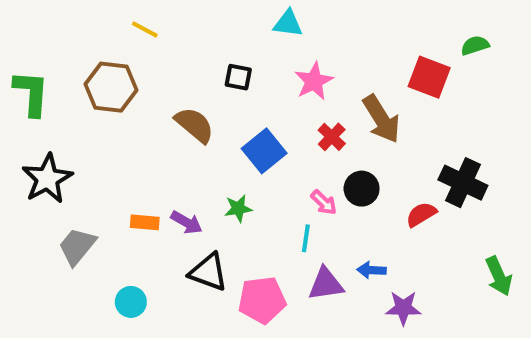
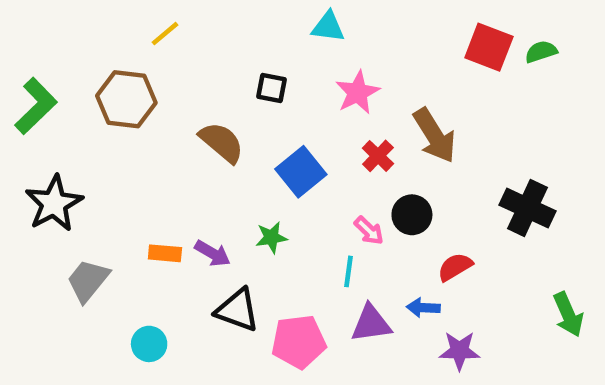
yellow line: (145, 29) -> (165, 34), turned -68
red square: (429, 77) -> (489, 47), moved
green L-shape: (31, 93) -> (36, 106), turned 42
red semicircle: (421, 214) -> (455, 267), moved

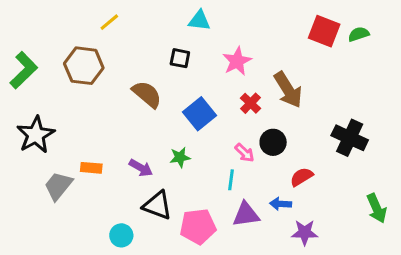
cyan triangle: (328, 27) -> (199, 21), moved
orange rectangle: (165, 253) -> (91, 168), moved
cyan circle: (149, 344) -> (121, 235), moved

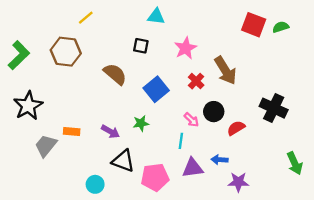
red semicircle: (302, 177) -> (236, 128), moved

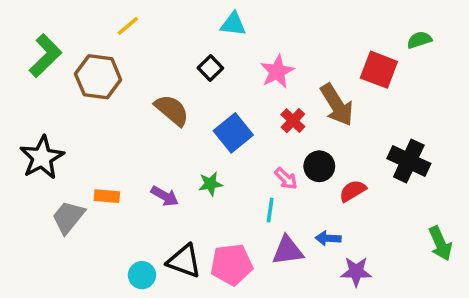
red square: (254, 25) -> (379, 70), moved
black square: (141, 46) -> (210, 68), turned 35
green L-shape: (19, 55) -> (45, 56), moved
black triangle: (123, 161) -> (184, 261), moved

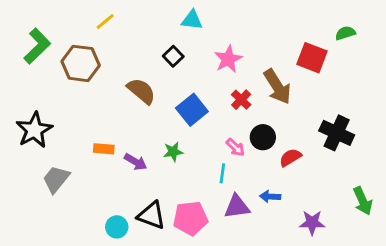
orange rectangle: (107, 196) -> (104, 149), moved
purple star: (356, 272) -> (312, 223), moved

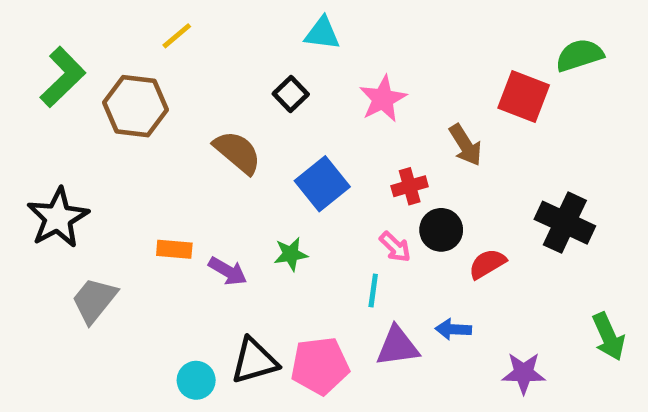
green semicircle: (345, 33) -> (579, 55), size x1.4
brown arrow: (277, 87) -> (465, 145), size x0.7
red cross: (241, 100) -> (410, 186), moved, turned 30
black triangle: (151, 215) -> (254, 361), turned -36

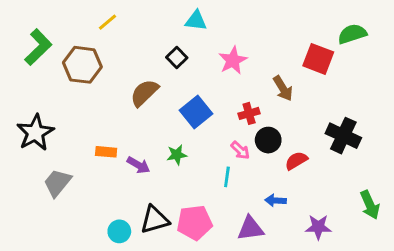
brown semicircle: (237, 152) -> (144, 93), turned -84
purple triangle: (397, 346) -> (250, 228), moved

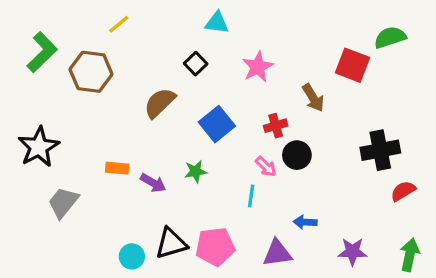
black cross: (343, 136) -> (380, 150), turned -36
red semicircle: (296, 161) -> (403, 191), moved
green arrow: (370, 205) -> (410, 255), moved, turned -144

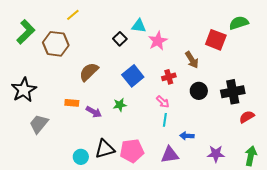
cyan triangle: (217, 23) -> (139, 26), moved
brown semicircle: (160, 103) -> (89, 72), moved
black circle: (297, 155) -> (199, 91), moved
cyan line: (251, 196) -> (165, 120), moved

